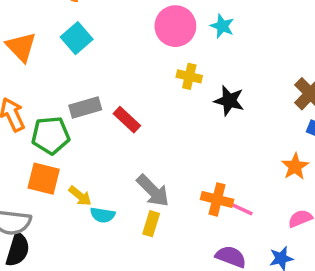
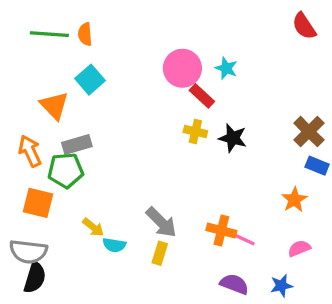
orange triangle: (21, 47) -> (54, 106), moved
yellow cross: (189, 76) -> (195, 132), moved
gray rectangle: (85, 108) -> (77, 145), moved
red rectangle: (127, 120) -> (202, 96), moved
orange square: (44, 179) -> (38, 203), moved

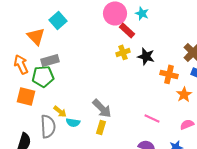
yellow cross: (195, 132) -> (123, 52), turned -32
orange cross: (221, 230) -> (169, 74), moved
gray semicircle: (28, 252) -> (48, 126), moved, turned -100

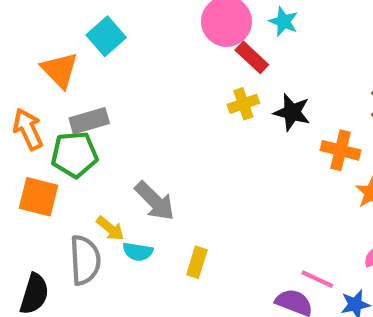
gray arrow: (102, 108) -> (155, 201), moved
pink line: (152, 118) -> (317, 279), moved

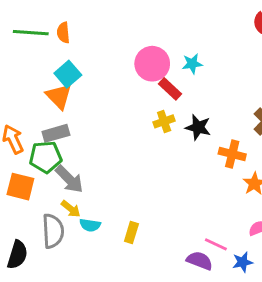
cyan star: (283, 21) -> (192, 64), turned -30
orange triangle: (60, 70) -> (59, 96), moved
gray arrow: (155, 201) -> (69, 179), moved

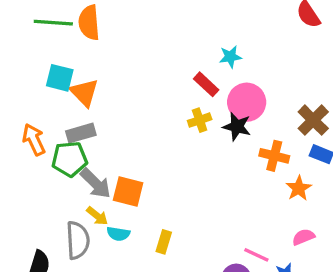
orange semicircle: (63, 33) -> (89, 23), size x1.5
pink circle: (152, 64) -> (247, 102), moved
cyan square: (68, 74) -> (60, 78), moved, turned -35
orange square: (20, 187) -> (128, 192), moved

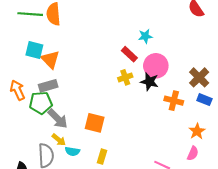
orange star: (299, 188) -> (197, 131), moved
orange square: (128, 192) -> (95, 123), moved
pink semicircle: (303, 237) -> (193, 153), turned 136

